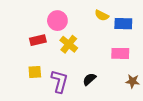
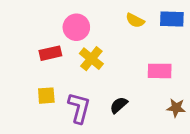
blue rectangle: (123, 24) -> (172, 19), moved

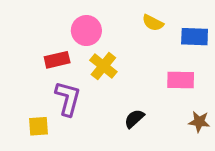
blue rectangle: (172, 19) -> (195, 37), moved
yellow square: (46, 96) -> (39, 126), moved
purple L-shape: (79, 108) -> (68, 98), moved

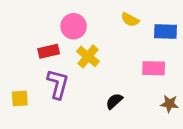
yellow square: (39, 126) -> (20, 98), moved

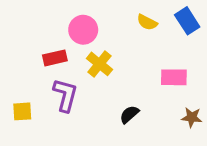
blue rectangle: (166, 32) -> (187, 21), moved, turned 55

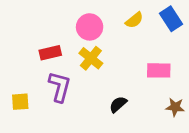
yellow semicircle: (147, 22) -> (134, 20), turned -66
pink circle: (83, 30) -> (90, 27), moved

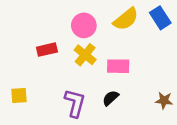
yellow semicircle: (134, 20) -> (126, 19), size x1.5
pink rectangle: (159, 70) -> (118, 66), moved
purple L-shape: (60, 87) -> (75, 103), moved

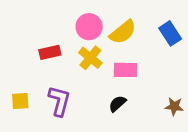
blue rectangle: (160, 18) -> (170, 33), moved
yellow semicircle: (126, 19) -> (123, 32), moved
purple L-shape: (75, 103) -> (59, 101), moved

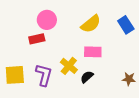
pink circle: (89, 27) -> (47, 20), moved
yellow cross: (90, 58) -> (69, 66), moved
yellow square: (20, 101) -> (15, 75), size x1.5

